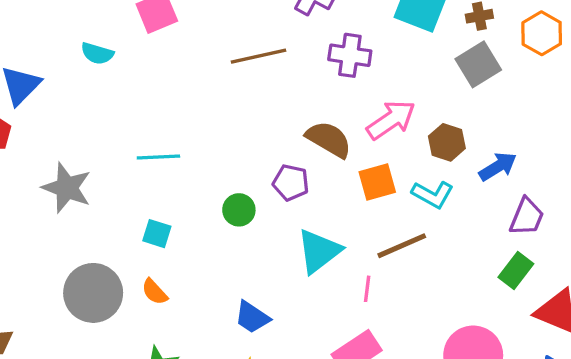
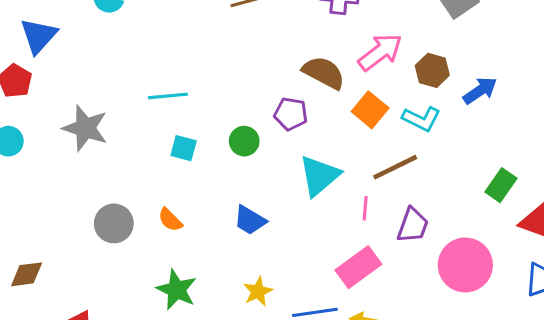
orange square: (377, 182) -> (370, 110), turned -32
purple trapezoid: (527, 217) -> (413, 225), moved
cyan square: (157, 234) -> (184, 148), moved
gray circle: (93, 293) -> (114, 223), size x0.7
blue trapezoid: (252, 317) -> (250, 220), moved

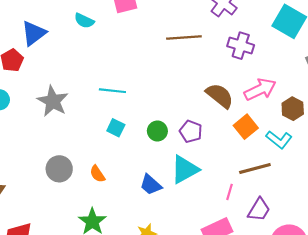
purple pentagon: (291, 114) -> (191, 131), moved
cyan triangle: (319, 176) -> (185, 169), moved

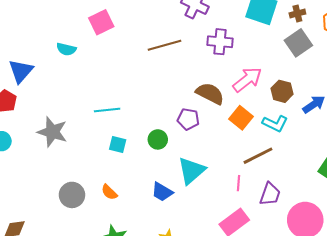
purple pentagon: (191, 131) -> (188, 119), moved

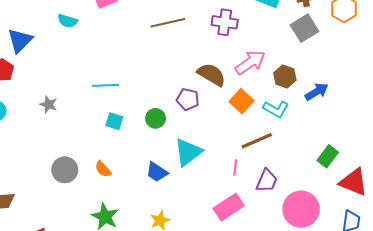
gray star: (52, 132) -> (48, 104), size x0.6

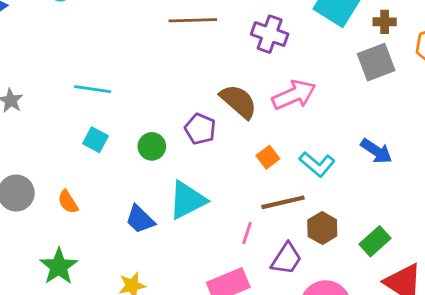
brown hexagon: (285, 77) -> (322, 228), moved
blue arrow: (317, 92) -> (376, 151), turned 55
orange square: (242, 101) -> (268, 157), moved, size x0.7

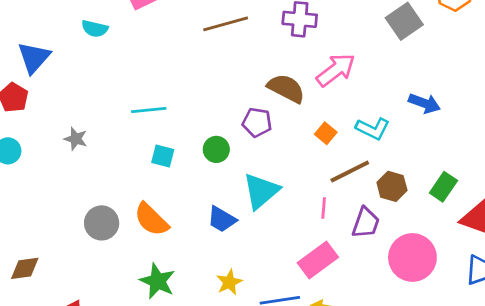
orange semicircle: (68, 202) -> (151, 219), size x1.6

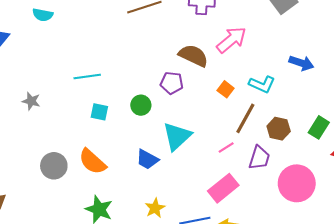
brown line: (350, 172) -> (245, 118), turned -32
pink line: (324, 208) -> (226, 147), turned 56

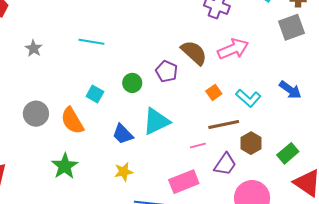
cyan square: (99, 112) -> (95, 94), moved
brown line: (245, 118) -> (224, 124), turned 32
yellow star: (155, 208) -> (124, 172), moved

